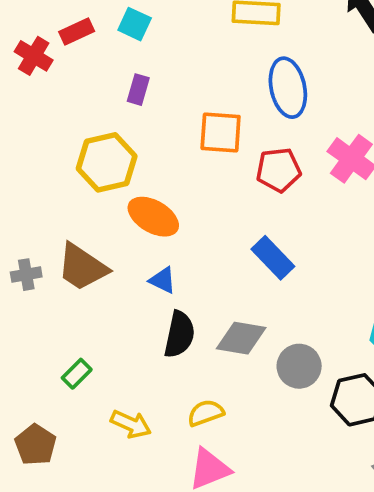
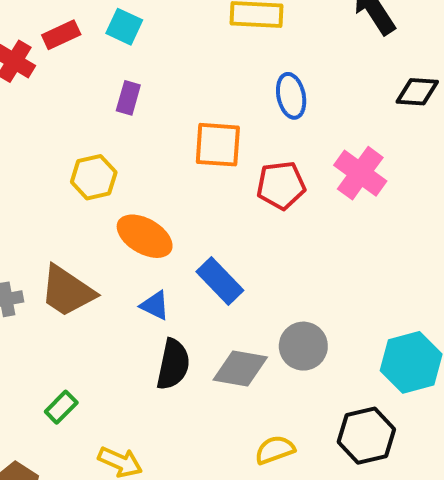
blue ellipse: (288, 88) -> (291, 96), size x0.7
yellow hexagon: (107, 162) -> (94, 177), size x0.7
blue rectangle: (273, 258) -> (220, 281), moved
gray circle: (299, 366) -> (303, 346), moved
yellow semicircle: (206, 413) -> (275, 450), moved

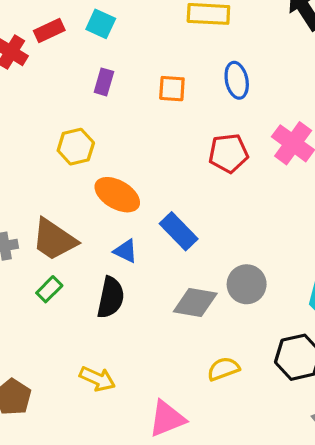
orange square: (218, 145) -> (172, 89), moved, size x0.7
black semicircle: (173, 364) -> (111, 298), moved
green rectangle: (61, 407) -> (49, 289), moved

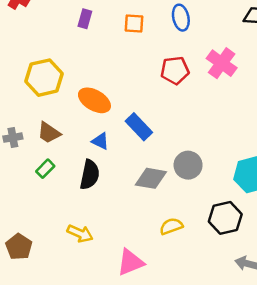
yellow hexagon: (76, 147) -> (44, 78), moved, size x1.4
brown trapezoid: (54, 239) -> (49, 133), size x0.7

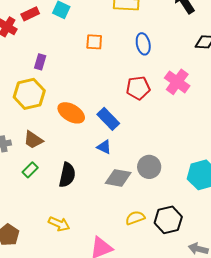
purple rectangle: (85, 19) -> (40, 62), moved
orange square: (134, 24) -> (94, 42), moved
blue rectangle: (139, 127) -> (108, 119), moved
blue triangle: (100, 141) -> (104, 147), moved
black hexagon: (225, 218) -> (168, 220), moved

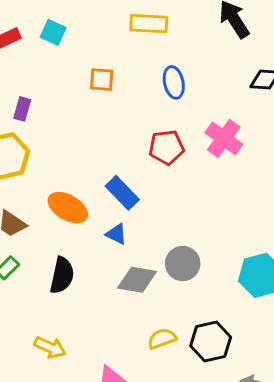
orange ellipse: (71, 113) -> (68, 208), moved

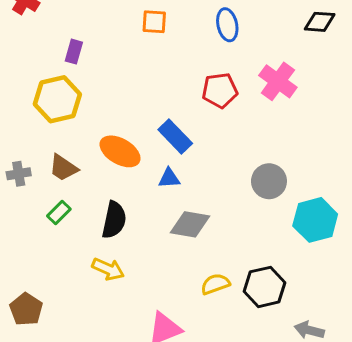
blue triangle: (116, 234) -> (169, 178), turned -30
gray circle: (183, 264) -> (269, 181), moved
yellow arrow: (50, 347) -> (108, 269), moved

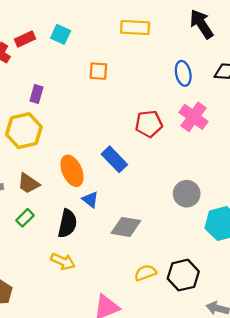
blue ellipse: (227, 25) -> (183, 73), moved
orange ellipse: (120, 151) -> (72, 171), turned 36
blue triangle: (169, 178) -> (90, 199), moved, turned 42

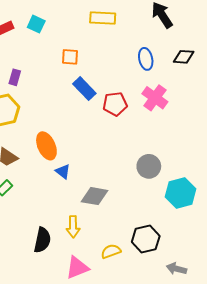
blue rectangle: (114, 159) -> (84, 89), moved
black semicircle: (67, 224) -> (42, 240), moved
yellow arrow: (63, 261) -> (73, 227), moved, turned 65
yellow semicircle: (145, 273) -> (111, 251), moved

